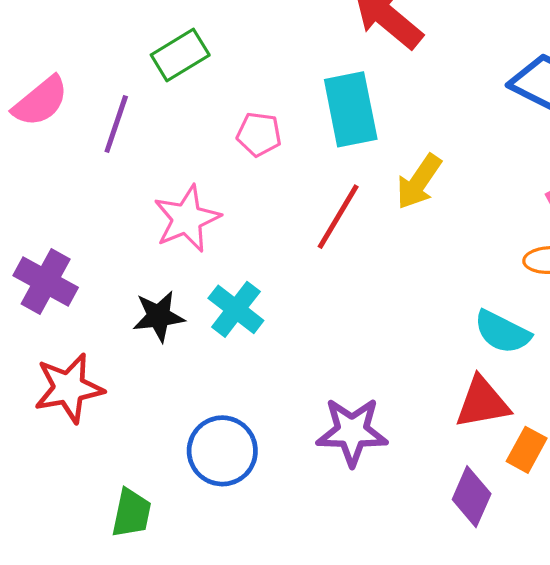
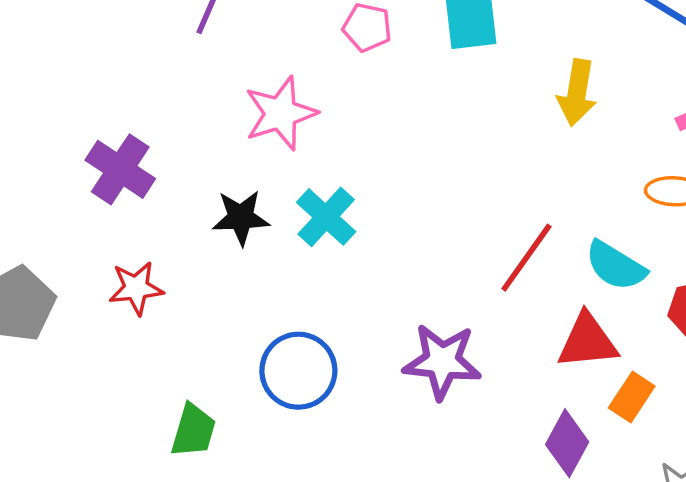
yellow arrow: (419, 182) -> (577, 93), moved, turned -30
red line: (338, 217) -> (526, 258), moved
red star: (69, 388) -> (136, 288), size x0.7

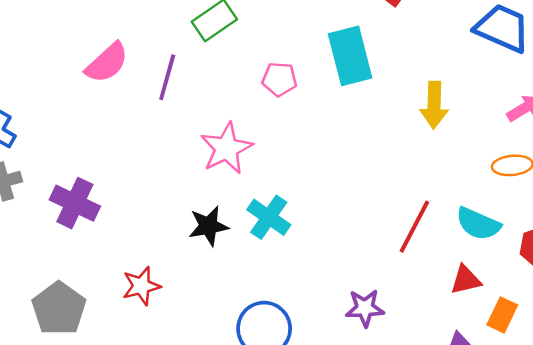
purple cross: (120, 169) -> (75, 203), moved
red triangle: (587, 341) -> (466, 280), size x0.7
purple star: (442, 361) -> (365, 308), size x0.7

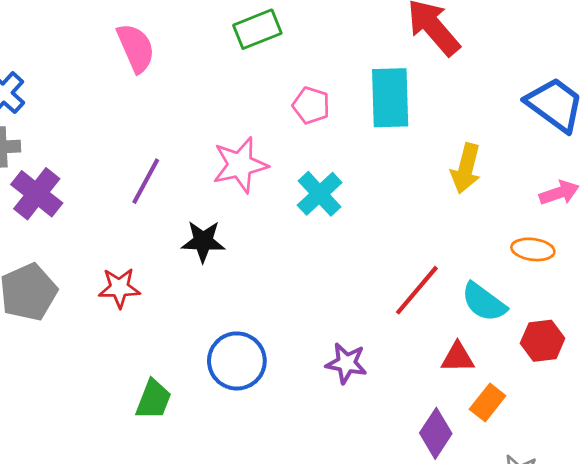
pink semicircle: (107, 63) -> (136, 48), turned -84
purple line: (167, 77) -> (146, 181), moved
purple cross: (75, 203) -> (37, 194), moved
cyan cross: (269, 217) -> (320, 194), moved

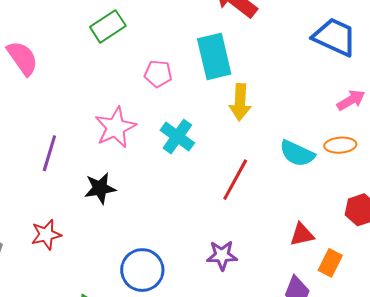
yellow arrow: (466, 168) -> (240, 102), moved
red line: (417, 290) -> (235, 180), moved
cyan semicircle: (484, 302) -> (297, 153), moved

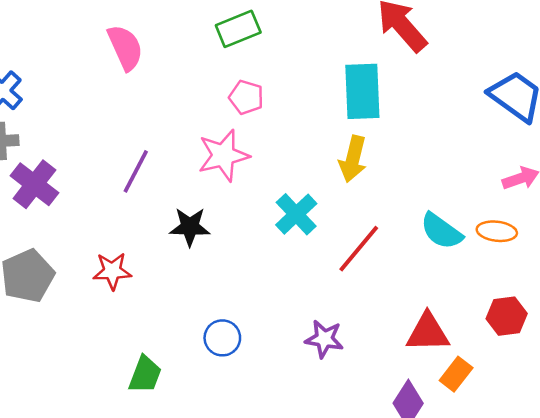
pink pentagon: (158, 74) -> (246, 97), moved
yellow arrow: (240, 102) -> (353, 159), moved
cyan cross: (177, 137) -> (296, 214), moved
red triangle: (302, 235) -> (428, 332), size x1.4
blue circle: (142, 270) -> (222, 338), size x0.7

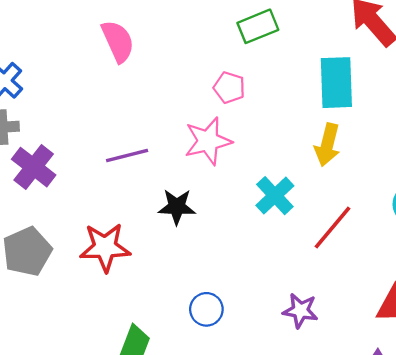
green rectangle: (238, 29) -> (258, 26), moved
purple line: (136, 171) -> (127, 156), turned 48
red star: (112, 271) -> (105, 247), size x1.4

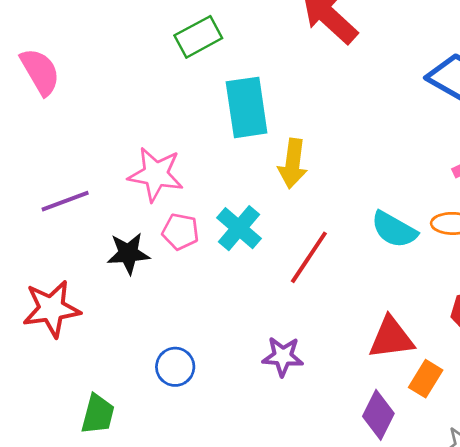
cyan rectangle: (336, 83) -> (247, 107), moved
pink pentagon: (229, 88) -> (180, 232), moved
pink star: (208, 141) -> (156, 174), turned 30

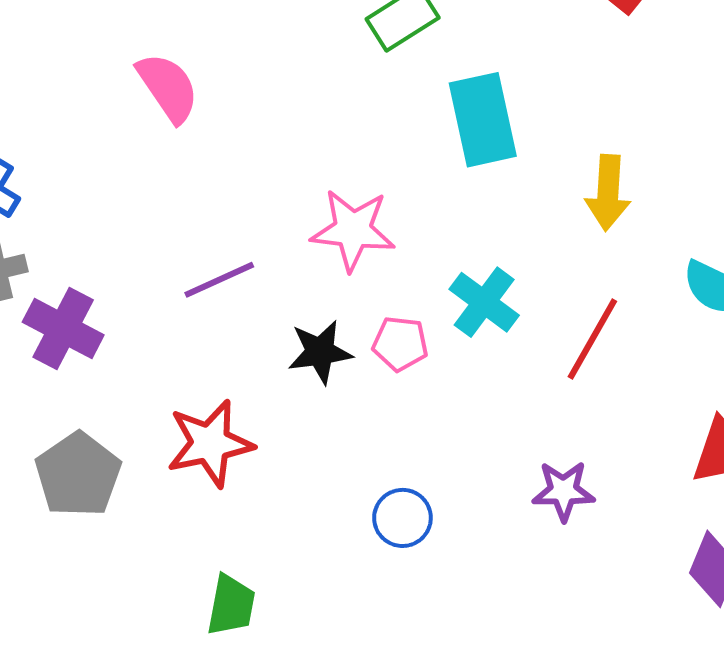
yellow arrow: (293, 163) -> (608, 193), moved
pink pentagon: (180, 232) -> (400, 344), moved
green trapezoid: (98, 414) -> (231, 605), moved

